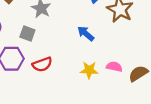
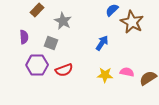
blue arrow: (86, 34) -> (102, 43), turned 84

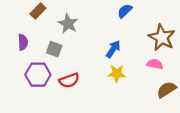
brown star: (132, 22) -> (162, 38), moved
pink semicircle: (127, 72) -> (155, 64), moved
yellow star: (105, 75) -> (117, 73), moved

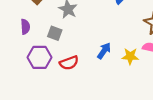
blue arrow: (113, 49) -> (104, 51), moved
yellow star: (117, 73) -> (130, 56), moved

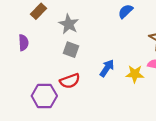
gray square: (55, 33) -> (71, 50), moved
purple hexagon: (39, 57) -> (44, 96), moved

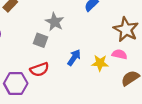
gray star: (69, 24) -> (55, 22), moved

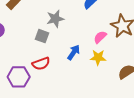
gray star: (55, 22) -> (55, 19), turned 30
pink semicircle: (119, 54) -> (100, 37), moved, turned -56

